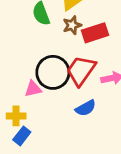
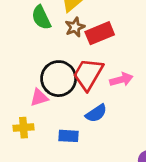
blue rectangle: (22, 136) -> (68, 136), moved, turned 60

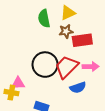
pink arrow: (121, 80) -> (91, 67), moved
pink triangle: (39, 98) -> (18, 83), moved
blue semicircle: (96, 113) -> (78, 87), moved

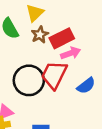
pink arrow: (91, 67) -> (71, 53), moved
blue semicircle: (78, 87) -> (86, 86), moved

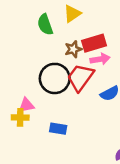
brown star: (40, 35) -> (73, 49), moved

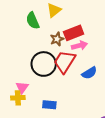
pink triangle: (26, 105) -> (22, 88), turned -40

